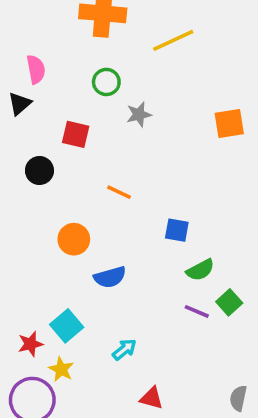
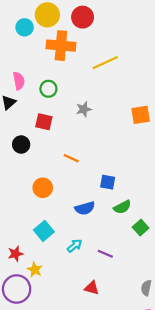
green circle: (106, 82) -> (48, 89), moved
blue semicircle: (110, 277) -> (85, 208), moved
purple line: (197, 311) -> (105, 254), moved
cyan square: (67, 326) -> (44, 231), moved
cyan arrow: (124, 349) -> (75, 246), moved

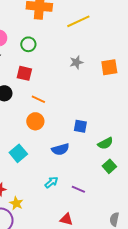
gray star: (84, 109) -> (76, 62), moved
orange line: (71, 158) -> (38, 99), moved
orange circle: (43, 188) -> (35, 121), moved
green semicircle: (122, 207) -> (105, 143), moved
cyan square: (44, 231) -> (18, 153), moved

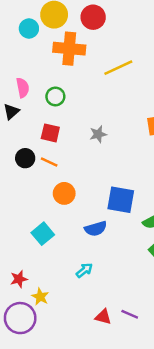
gray star: (76, 62) -> (98, 134), moved
orange line: (38, 99) -> (49, 162), moved
blue square: (80, 126) -> (121, 200), size x1.6
purple line: (78, 189) -> (130, 314), moved

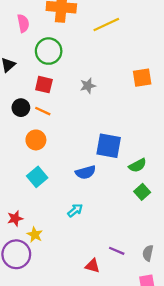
pink semicircle: (23, 88) -> (23, 23), moved
green circle: (55, 96) -> (49, 51), size x1.5
orange circle: (64, 193) -> (36, 140), moved
red triangle: (103, 317) -> (92, 266), moved

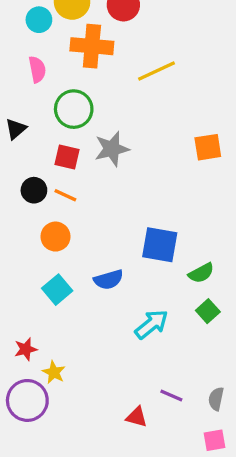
gray star: (88, 86) -> (112, 149), moved, size x1.5
blue semicircle: (86, 172) -> (108, 280), moved
cyan arrow: (75, 210) -> (152, 324), moved, size x1.5

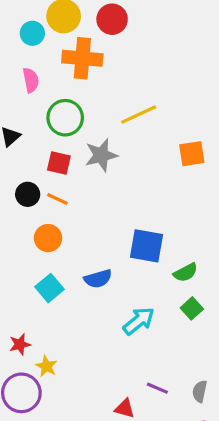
yellow line: (156, 71) -> (139, 115), moved

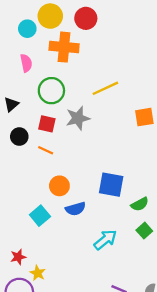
black circle: (28, 194) -> (19, 137), moved
orange circle: (48, 238) -> (59, 186), moved

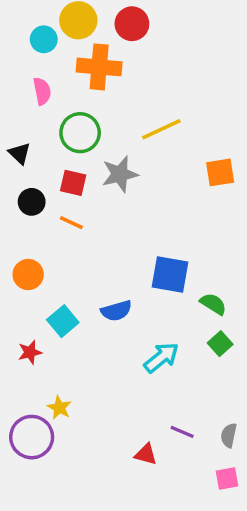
black triangle: (11, 104) -> (20, 153), turned -35
orange circle: (59, 186) -> (28, 274), moved
green semicircle: (140, 204) -> (213, 304), turned -120
red star: (18, 257) -> (30, 352), moved

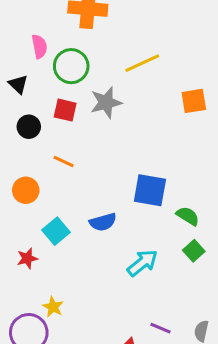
pink semicircle: (42, 91) -> (39, 46), moved
orange line: (71, 223) -> (64, 162), moved

